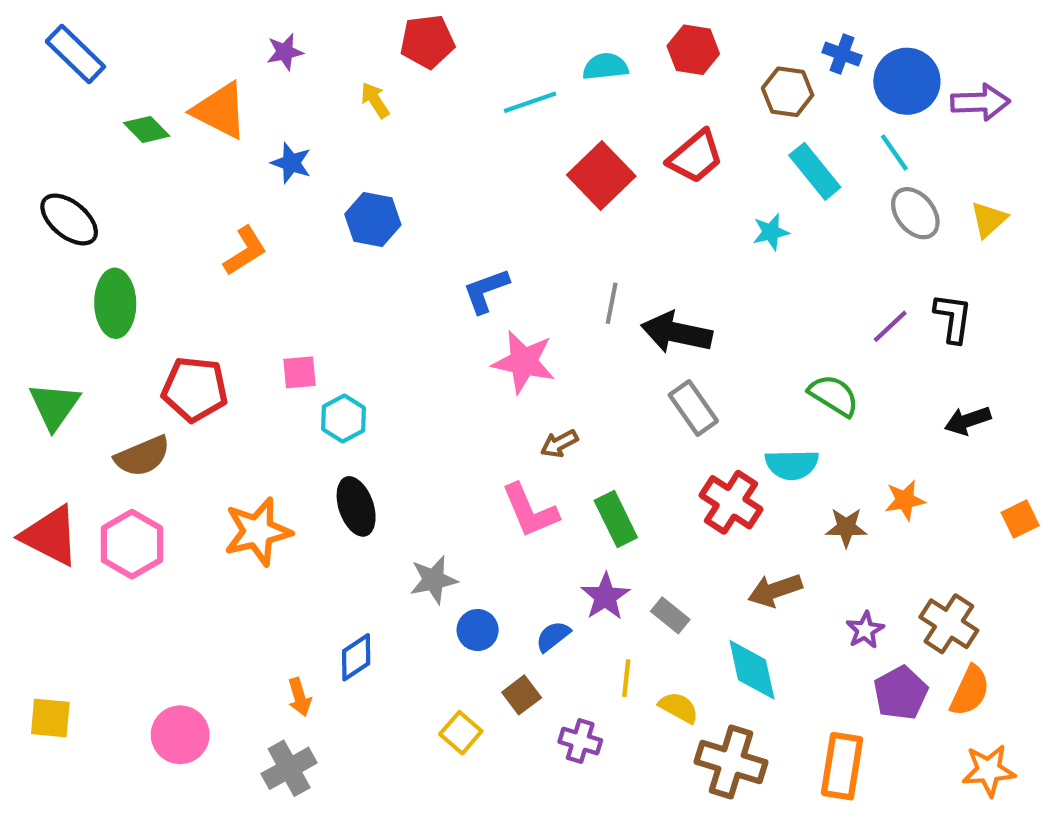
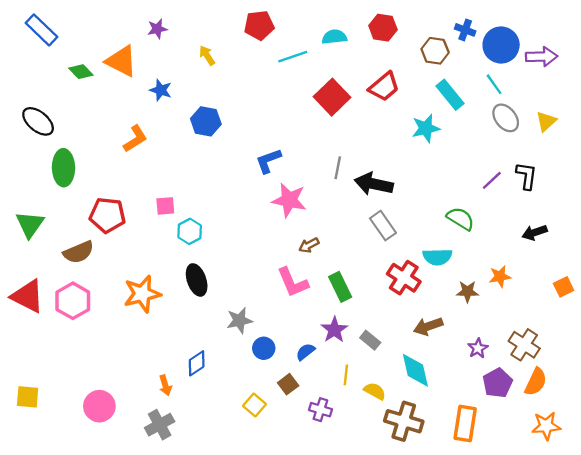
red pentagon: (427, 41) -> (259, 25), moved
cyan star: (771, 232) -> (426, 128), size x1.4

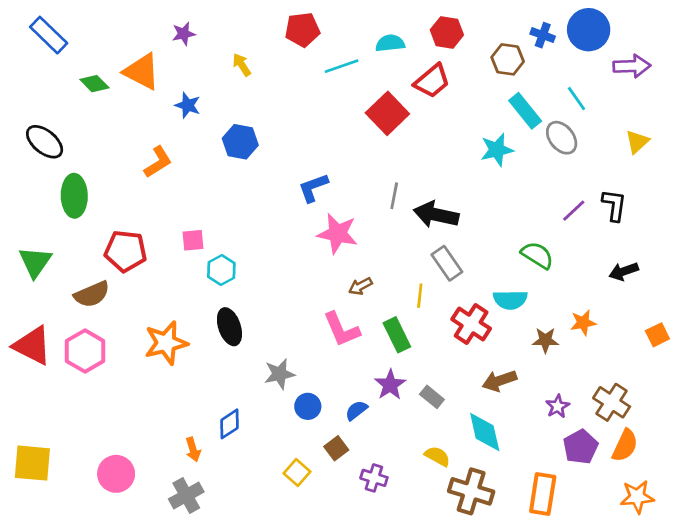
blue circle: (501, 45) -> (589, 30), moved
red trapezoid: (384, 87) -> (432, 81), moved
gray ellipse: (506, 118) -> (562, 138), moved
yellow line: (346, 375) -> (420, 296), moved
yellow square: (28, 397) -> (32, 463), size x1.4

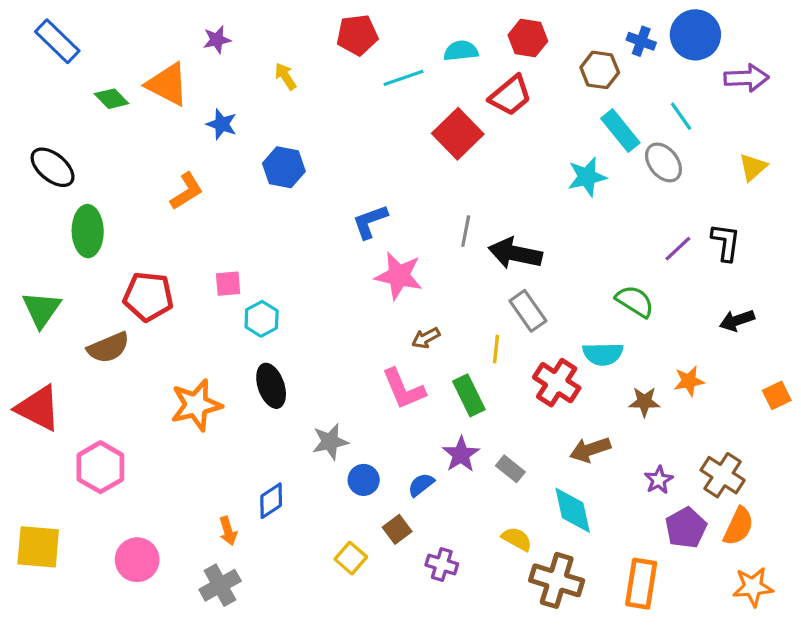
pink hexagon: (85, 351) -> (100, 467), moved

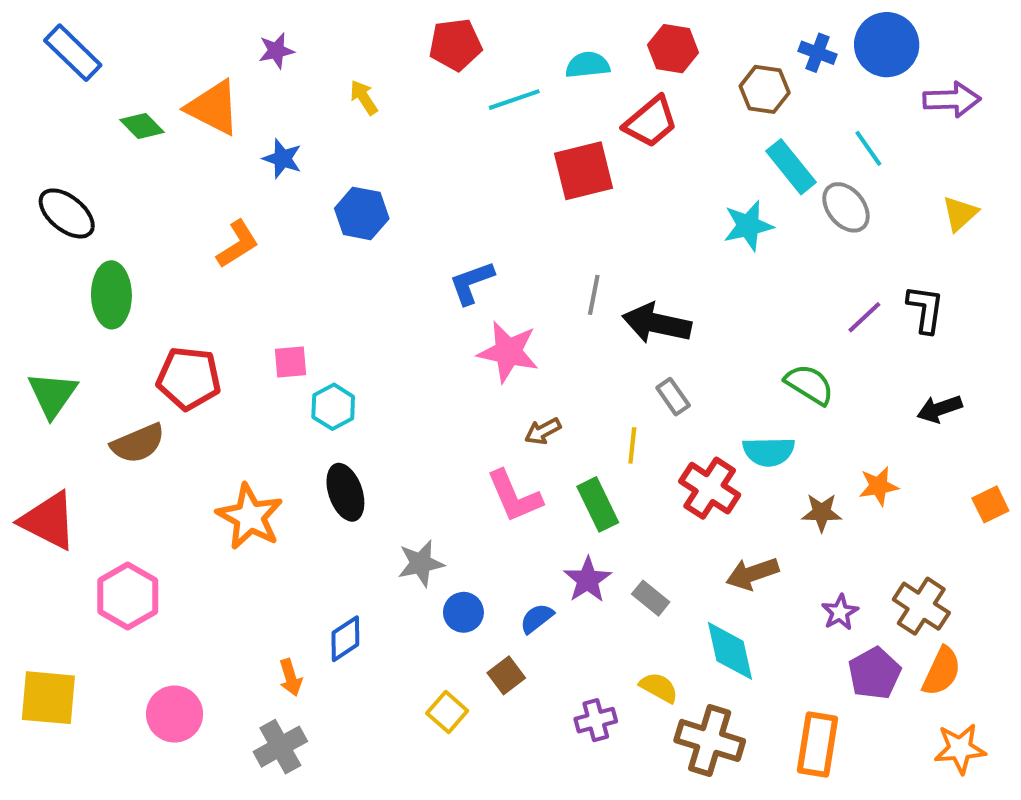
red square: (458, 134) -> (584, 171), turned 30
gray rectangle: (528, 311) -> (673, 397), size x0.7
orange star: (196, 405) -> (250, 517), turned -30
purple cross: (442, 564) -> (596, 720), moved, turned -32

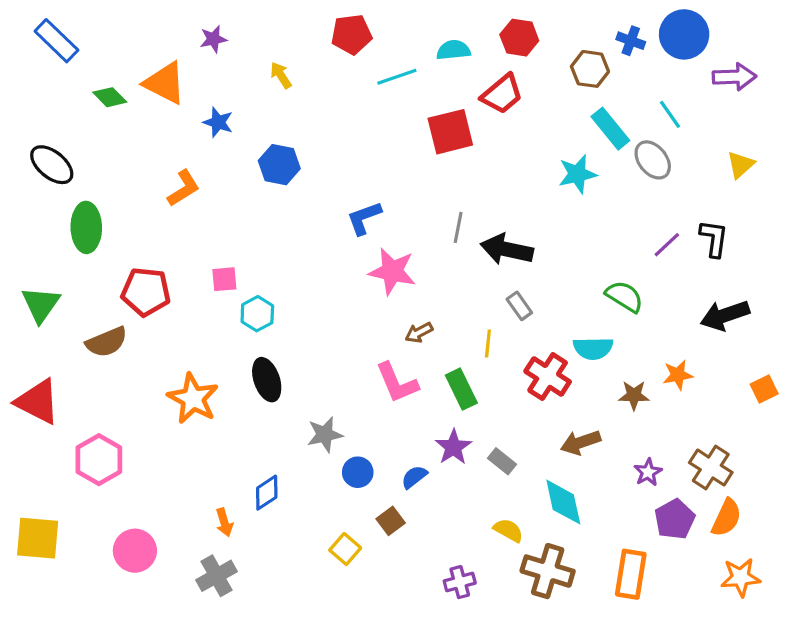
black arrow: (940, 409) -> (725, 315), size x1.4
purple cross: (596, 720) -> (460, 582), moved

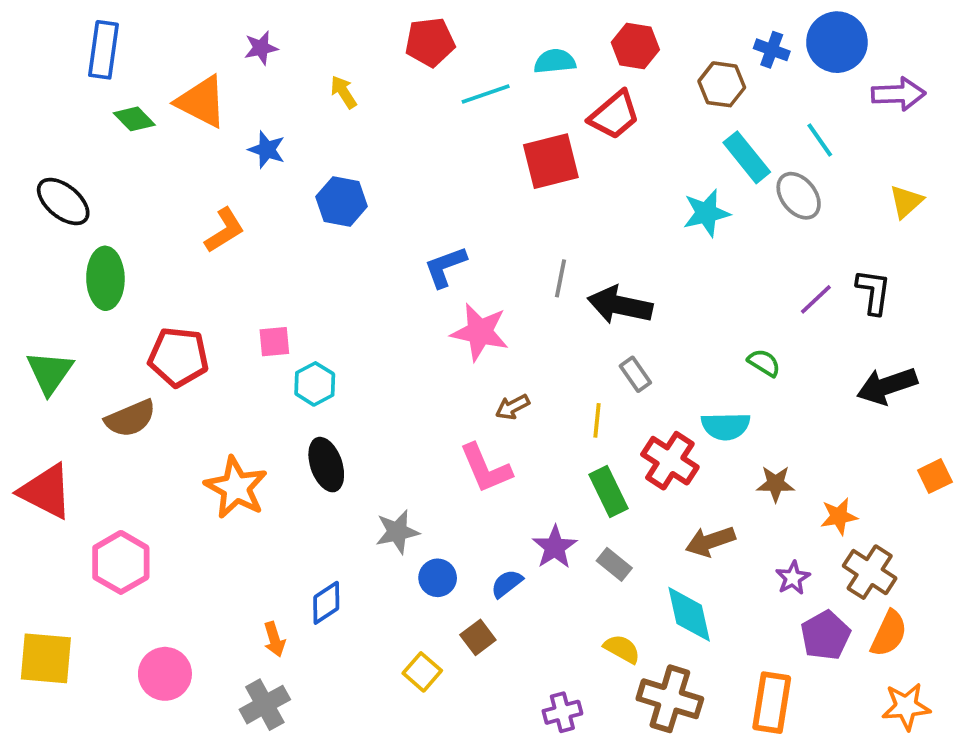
blue rectangle: (56, 41) -> (104, 50), moved, turned 54
green semicircle: (624, 296) -> (764, 363), size x0.7
orange star: (678, 375) -> (839, 516), moved
green rectangle: (461, 389) -> (608, 491), moved

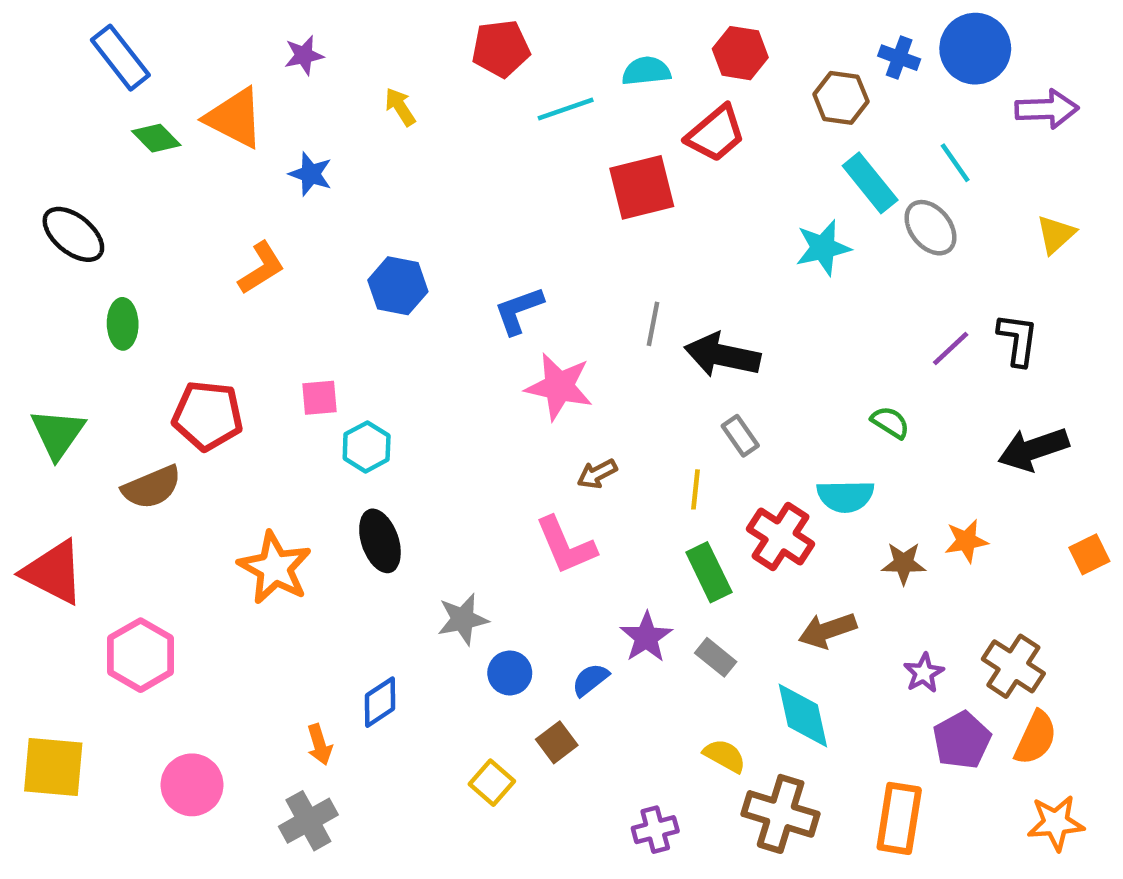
blue rectangle: (104, 50) -> (120, 58), turned -46
blue hexagon: (342, 201) -> (398, 286), moved
green ellipse: (105, 278) -> (123, 324), size x0.7
orange star: (839, 516) -> (966, 541), moved

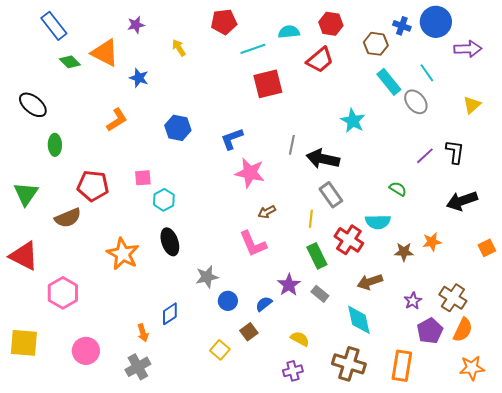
red square: (642, 187) -> (268, 84), moved
cyan star: (823, 248) -> (353, 121), moved, turned -30
gray rectangle: (740, 436) -> (331, 195), size x1.4
yellow semicircle: (725, 756) -> (300, 339), moved

